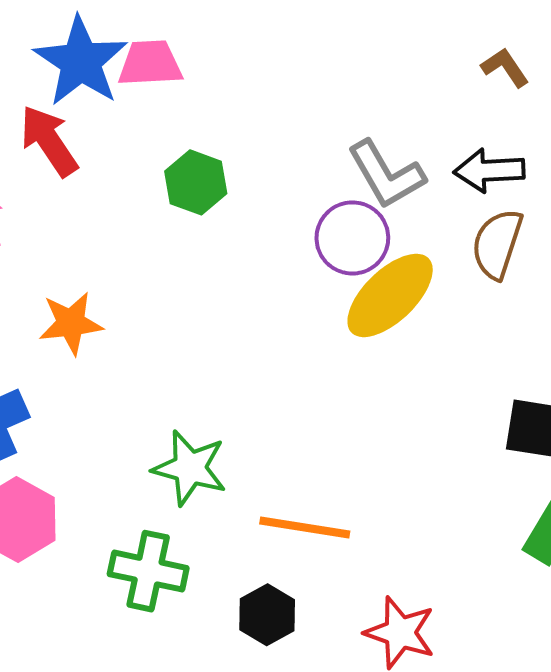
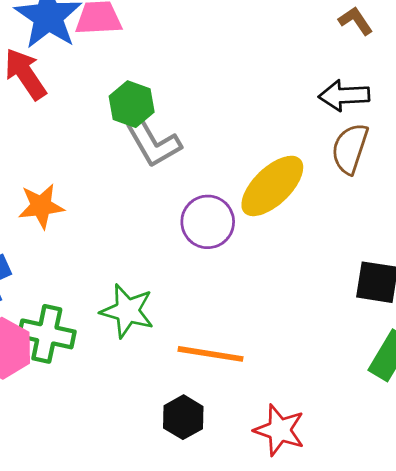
gray L-shape: (386, 175) -> (153, 143), moved
purple circle: (352, 238) -> (208, 222), moved
green cross: (148, 571) -> (47, 334), moved

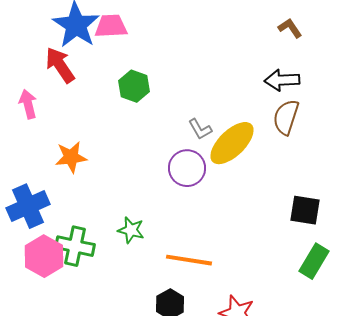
gray L-shape: (153, 143) -> (200, 129), moved, size x0.6
green star: (127, 311) -> (131, 230), size x0.7

